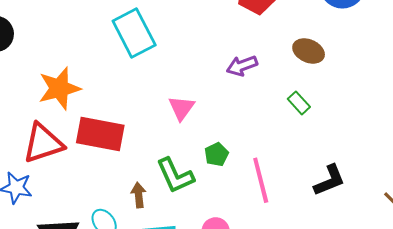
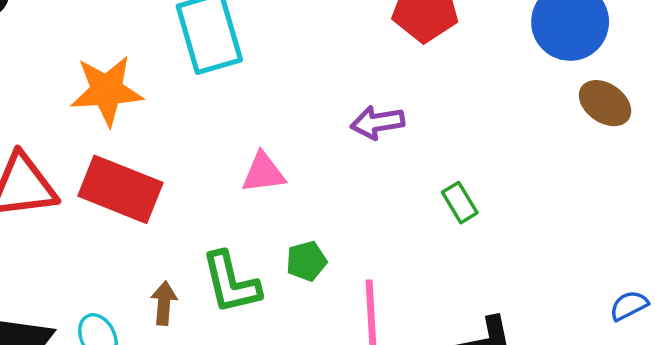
brown ellipse: (309, 51) -> (605, 103), moved
orange star: (59, 88) -> (107, 91), moved
pink triangle: (181, 108) -> (263, 173), turned 36

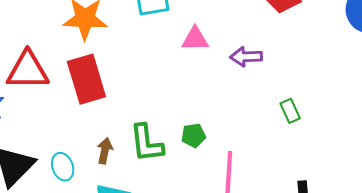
pink triangle: (263, 173) -> (195, 39), moved
red rectangle: (120, 189) -> (86, 79), turned 45

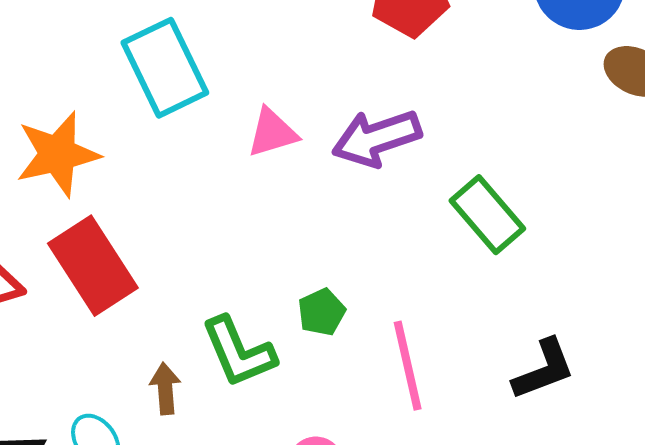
purple arrow: (246, 57) -> (377, 138), size x1.4
green rectangle: (290, 111) -> (487, 215), size x1.6

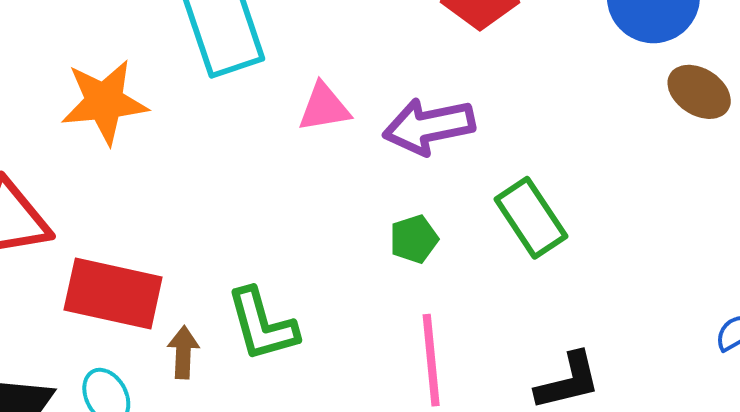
red rectangle: (93, 266) -> (113, 293), moved, turned -52
green pentagon: (322, 312) -> (414, 239), moved

